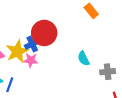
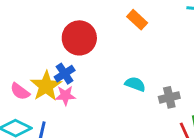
red circle: (44, 33) -> (79, 38), moved
cyan semicircle: (84, 59) -> (135, 84), turned 144

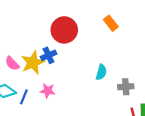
cyan semicircle: (135, 84) -> (101, 72), turned 77
pink star: (65, 96) -> (48, 91), moved

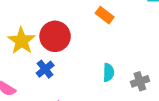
yellow star: (33, 63) -> (21, 41), moved

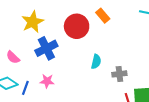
red circle: (55, 36) -> (77, 26), moved
blue cross: (45, 69) -> (46, 48), size x1.5

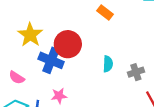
red circle: (77, 26) -> (68, 44), moved
blue cross: (46, 48) -> (51, 60), turned -30

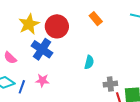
red circle: (68, 44) -> (57, 26), moved
gray cross: (136, 72) -> (110, 84), moved

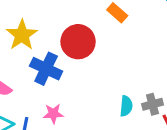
red circle: (57, 26) -> (78, 42), moved
cyan semicircle: (89, 62) -> (126, 106), moved

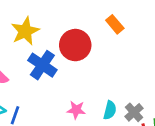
gray cross: (152, 104) -> (134, 112), turned -36
pink star: (53, 114) -> (76, 110), moved

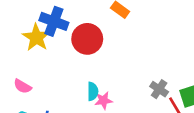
blue cross: (42, 65) -> (54, 21), moved
cyan semicircle: (110, 110) -> (93, 91), moved

